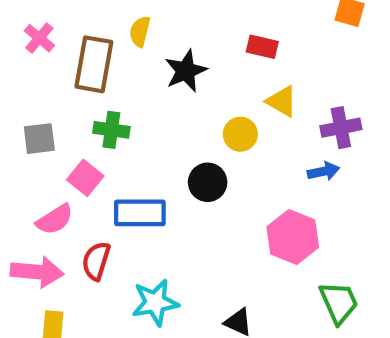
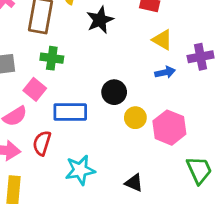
yellow circle: (240, 134) -> (135, 118), moved
blue arrow: (323, 171) -> (165, 72), moved

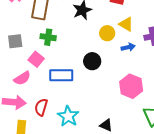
yellow circle: (135, 118) -> (107, 33), moved
red semicircle: (42, 143) -> (41, 107), moved
cyan star: (80, 170) -> (68, 116), turned -30

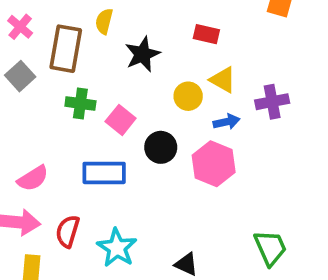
gray square: (15, 41) -> (20, 76), moved, turned -35
pink square: (36, 59) -> (121, 120), moved
pink hexagon: (131, 86) -> (214, 164), moved

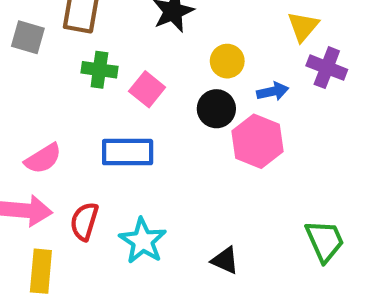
gray square: (20, 76) -> (28, 37), turned -32
yellow triangle: (223, 80) -> (303, 26), moved, turned 40
purple cross: (272, 102) -> (327, 68), turned 32
black circle: (161, 147) -> (216, 109), moved

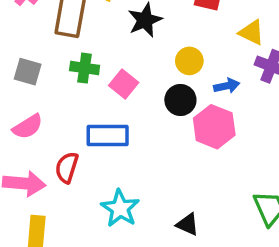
yellow triangle: (303, 26) -> (252, 32), turned -44
gray square: (28, 37) -> (28, 72), moved
pink semicircle: (43, 159) -> (28, 127), moved
red semicircle: (84, 221) -> (67, 168), moved

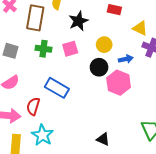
pink square: (124, 84) -> (70, 49), moved, turned 35
blue rectangle: (108, 136) -> (57, 88), turned 30
cyan star: (120, 208) -> (42, 135), moved

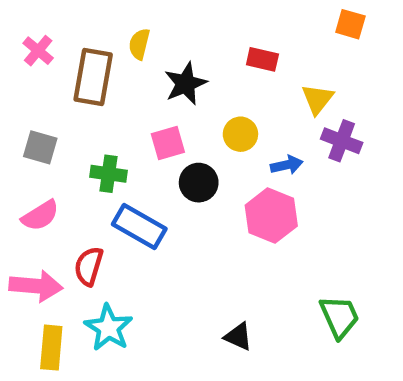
yellow triangle: (140, 28) -> (317, 99), turned 42
green cross: (43, 49) -> (108, 174), moved
black circle: (99, 67) -> (199, 183), moved

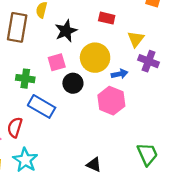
yellow circle: (240, 134) -> (95, 58), size x1.6

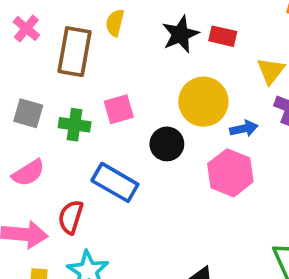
black star: (66, 31) -> (180, 34), moved
pink square: (57, 62) -> (119, 109), moved
green cross: (25, 79) -> (75, 125), moved

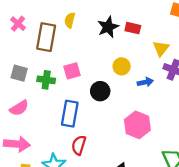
yellow circle: (203, 102) -> (122, 66), size x0.6
pink hexagon: (230, 173) -> (137, 125), moved
blue rectangle: (115, 182) -> (70, 114), turned 70
red semicircle: (71, 217) -> (79, 145), moved

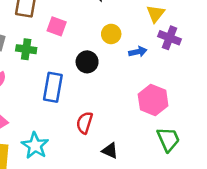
pink square: (72, 71) -> (57, 26), moved, turned 36
pink hexagon: (137, 125) -> (153, 100), moved
red semicircle: (79, 145) -> (85, 123), moved

